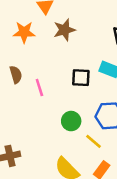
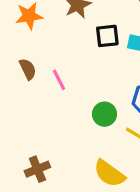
black square: (81, 78) -> (107, 36), moved

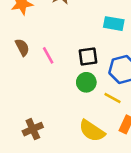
black square: (107, 36) -> (88, 57), moved

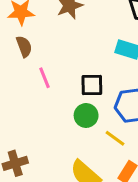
brown semicircle: (22, 47) -> (24, 46), moved

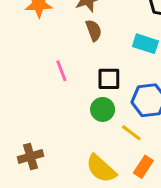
brown semicircle: (24, 46) -> (94, 30), moved

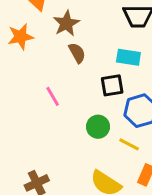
black square: (109, 79) -> (112, 85), moved

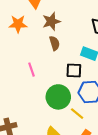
green circle: (98, 127) -> (58, 97), size x1.5

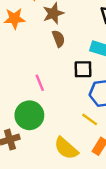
pink line: (31, 70) -> (40, 83), moved
green circle: (58, 97) -> (29, 115), moved

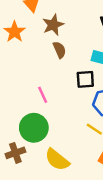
orange star: (14, 19) -> (15, 32), turned -30
yellow semicircle: (66, 148) -> (57, 160), moved

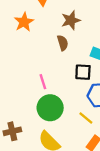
brown star: (53, 25) -> (71, 20), moved
green circle: (34, 128) -> (50, 108), moved

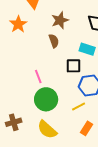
yellow line: (86, 118) -> (79, 107), turned -64

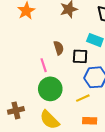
brown semicircle: (54, 41) -> (59, 48), moved
orange rectangle: (86, 128) -> (90, 121), turned 56

